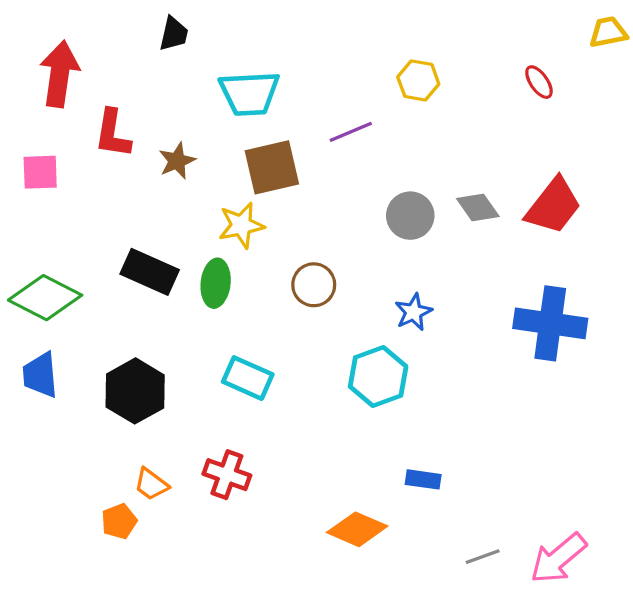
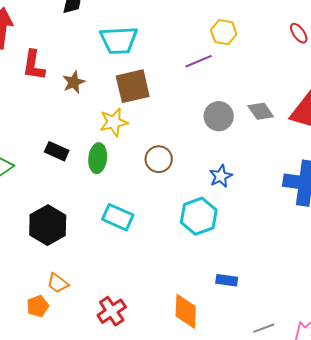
purple line: (351, 132) -> (199, 61), moved
black rectangle: (150, 272) -> (57, 151), size x0.7
red cross: (227, 475) -> (112, 311), moved, turned 36
orange diamond: (357, 529) -> (186, 311), turned 69

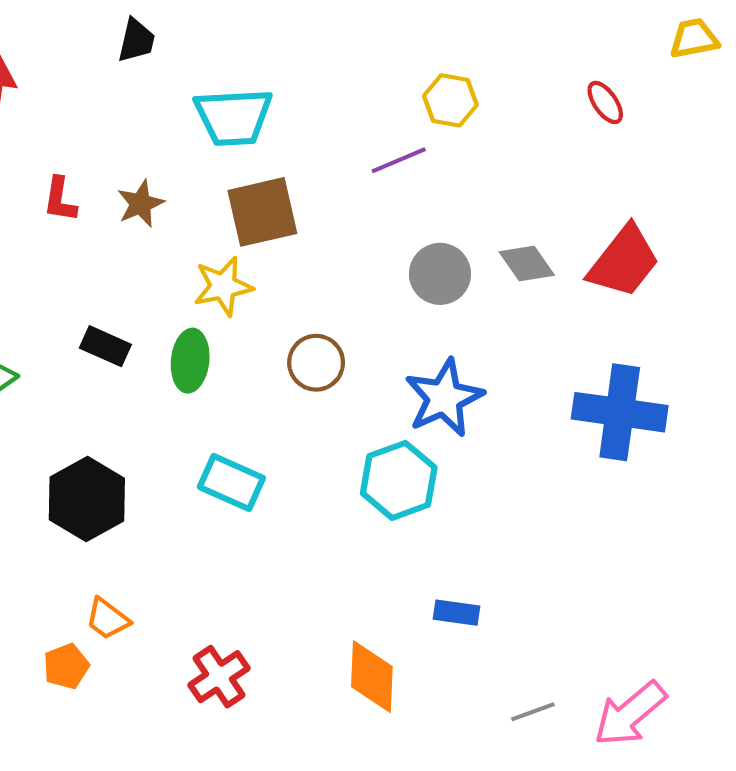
red L-shape: (34, 65) -> (60, 200), moved, size x0.7
blue star: (221, 176) -> (444, 398), size x1.6

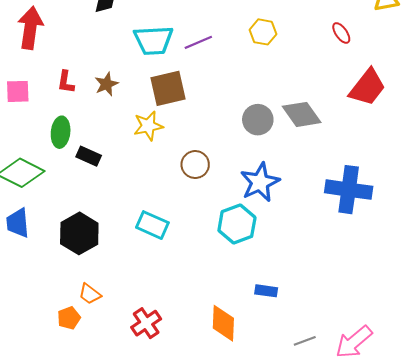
purple line: (399, 160) -> (198, 42), moved
red trapezoid: (624, 261) -> (367, 87), moved
gray diamond: (527, 264) -> (302, 114), size x1.4
green ellipse: (190, 361) -> (61, 132), moved

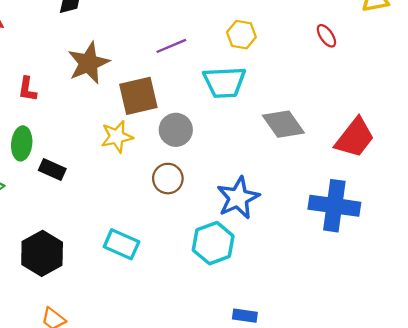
cyan trapezoid: (153, 40) -> (224, 82), moved
brown star: (106, 84) -> (89, 63), moved, size x1.6
red trapezoid: (367, 87) -> (355, 138), moved
gray circle: (258, 120) -> (176, 130), moved

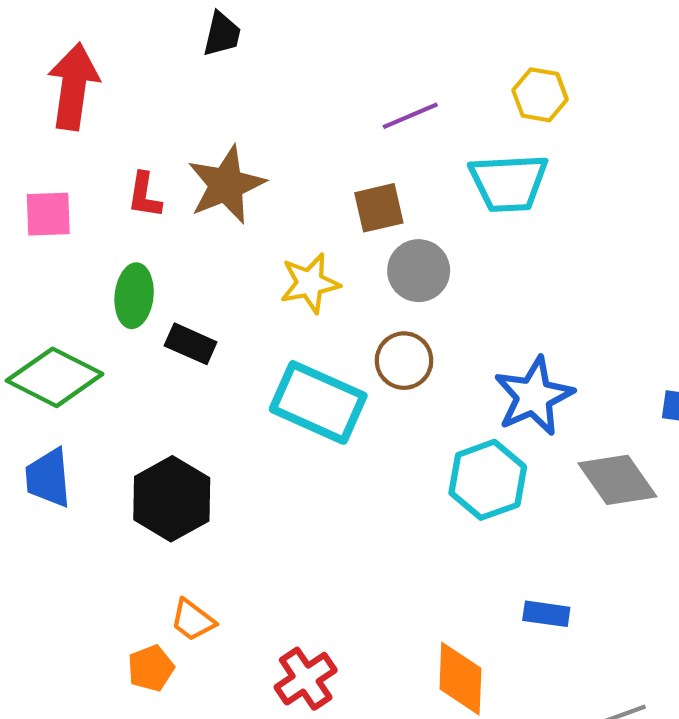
brown star: (89, 63) -> (226, 185), moved
brown square: (138, 96) -> (379, 208), moved, size x0.7
gray diamond: (283, 124) -> (617, 480), moved
cyan rectangle: (121, 244) -> (318, 402), moved, size x1.4

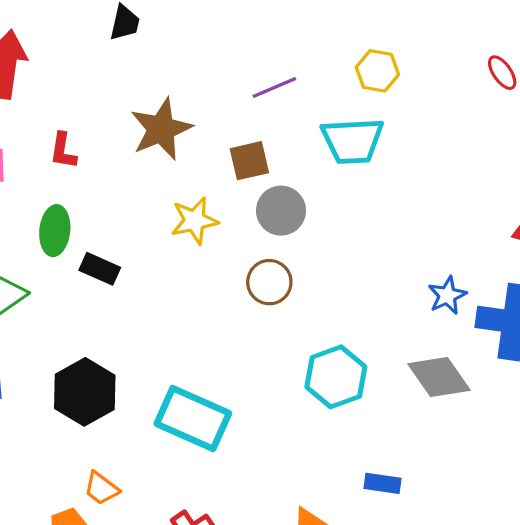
brown star: (226, 185) -> (161, 129), moved
blue star: (534, 396) -> (447, 295), moved, size x0.6
cyan rectangle: (318, 402) -> (193, 418), moved

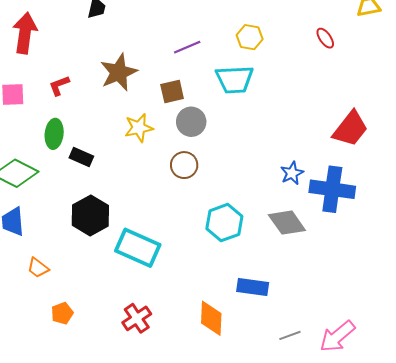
red L-shape: (63, 151) -> (59, 85), turned 60
black hexagon: (85, 392) -> (90, 215), moved
blue rectangle: (382, 483) -> (253, 287), size x1.4
orange trapezoid: (101, 488) -> (38, 268), moved

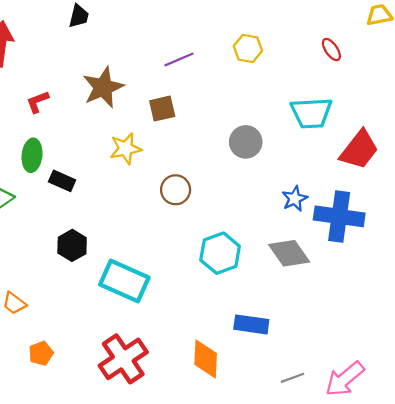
cyan trapezoid: (235, 79) -> (311, 113), moved
gray circle: (191, 122) -> (246, 142), moved
black hexagon: (90, 215) -> (72, 245), size x0.7
red cross: (137, 318) -> (123, 359), size x1.5

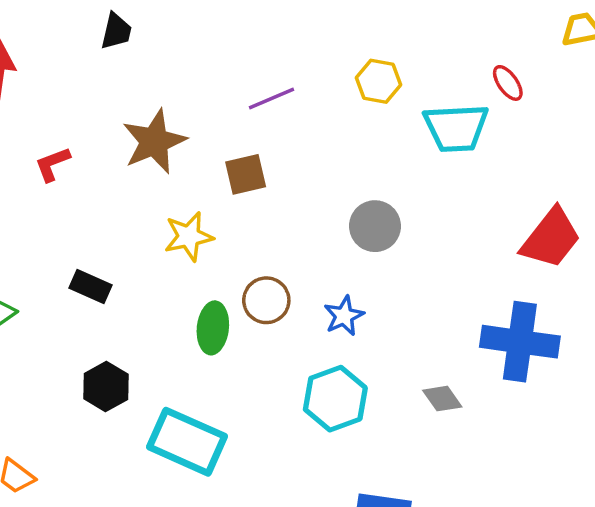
cyan trapezoid: (311, 113) -> (456, 128), moved
green ellipse: (32, 155) -> (213, 328), moved
blue star: (295, 199) -> (344, 316), moved
gray diamond: (289, 253) -> (442, 399), size x0.6

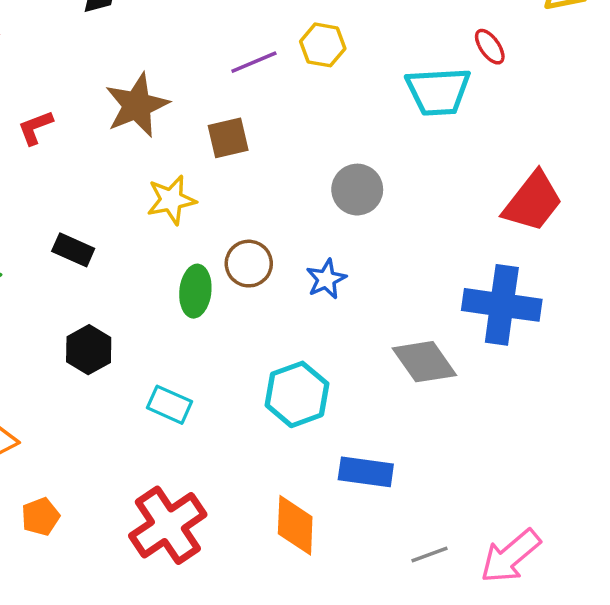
yellow hexagon: (378, 81) -> (323, 45), moved
cyan hexagon: (335, 399) -> (297, 394), moved
gray diamond: (442, 399) -> (424, 362), size x1.6
cyan rectangle: (187, 442) -> (170, 405), size x0.6

